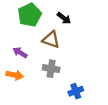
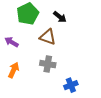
purple arrow: (20, 52) -> (12, 42), moved
orange arrow: (15, 75) -> (14, 70), turned -77

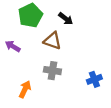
orange arrow: (14, 70) -> (25, 89), moved
blue cross: (71, 85) -> (94, 79), moved

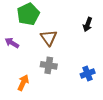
black arrow: (66, 19) -> (88, 24), moved, turned 72
brown triangle: (52, 41) -> (49, 38), turned 36

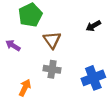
black arrow: (88, 24) -> (93, 26), turned 40
blue cross: (88, 74) -> (93, 78), size x1.5

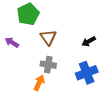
black arrow: (93, 26) -> (89, 41), moved
orange arrow: (25, 88) -> (39, 83), moved

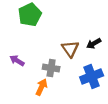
brown triangle: (48, 37) -> (70, 49), moved
purple arrow: (12, 42) -> (17, 61), moved

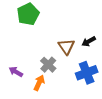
purple arrow: (17, 61) -> (16, 72), moved
gray cross: (51, 68) -> (48, 65), turned 35

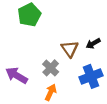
purple arrow: (16, 72) -> (17, 75), size x1.5
orange arrow: (39, 83) -> (51, 92), moved

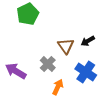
blue cross: (91, 76) -> (86, 72), turned -35
orange arrow: (51, 92) -> (58, 87), moved

